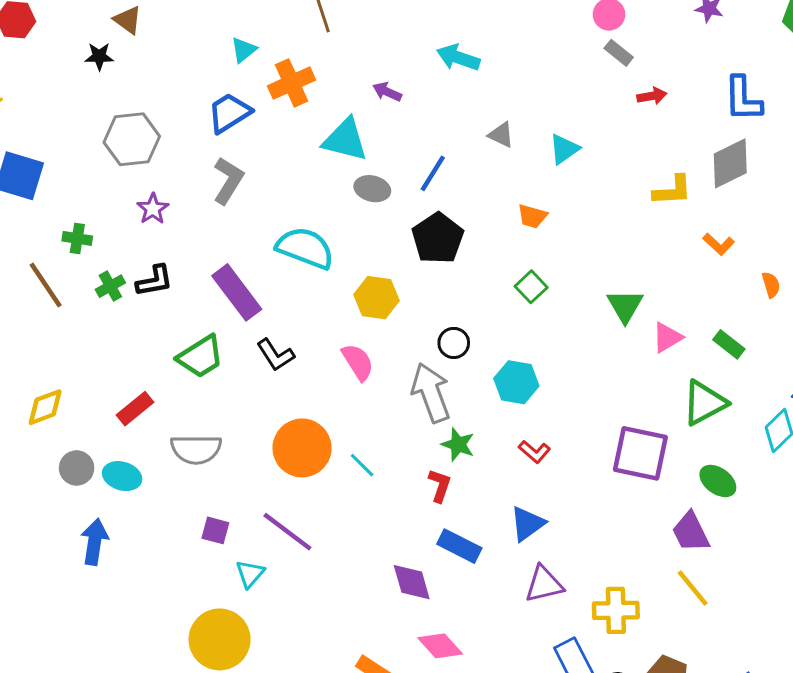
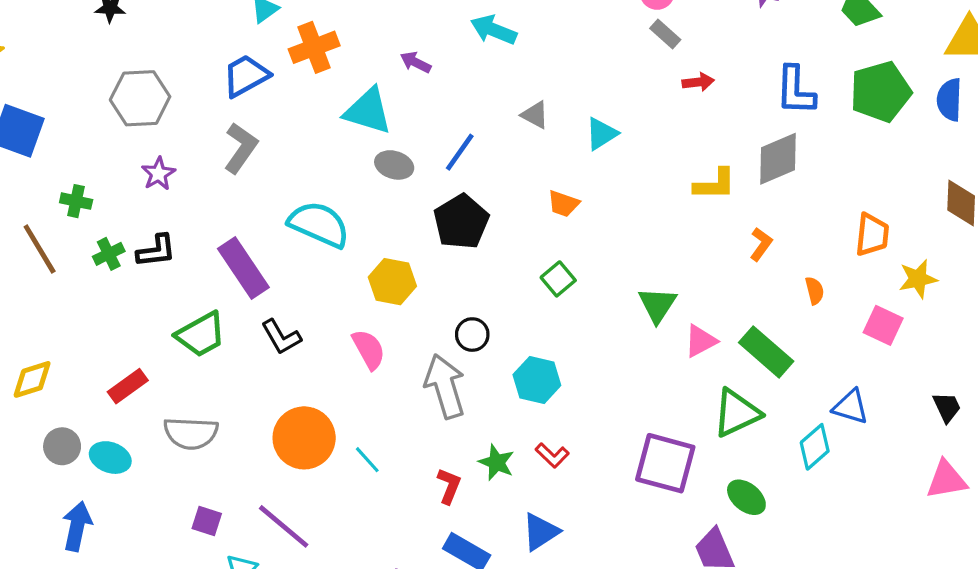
orange L-shape: (719, 244) -> (761, 244), turned -100
green rectangle: (729, 344) -> (766, 352), size x1.6
green star: (458, 445) -> (496, 462), moved

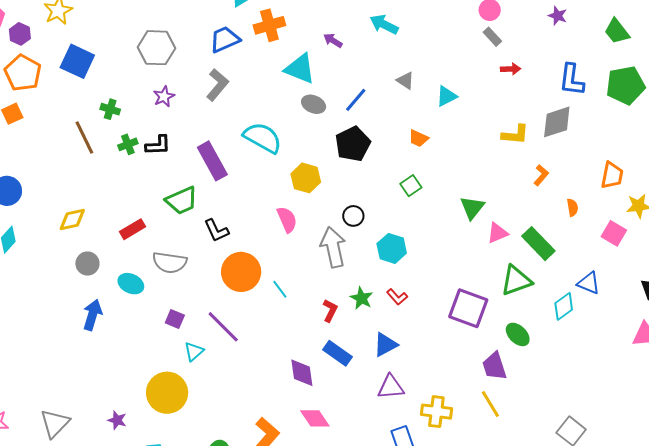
black L-shape: (281, 337) -> (216, 230), moved
cyan ellipse: (110, 458) -> (131, 284), moved

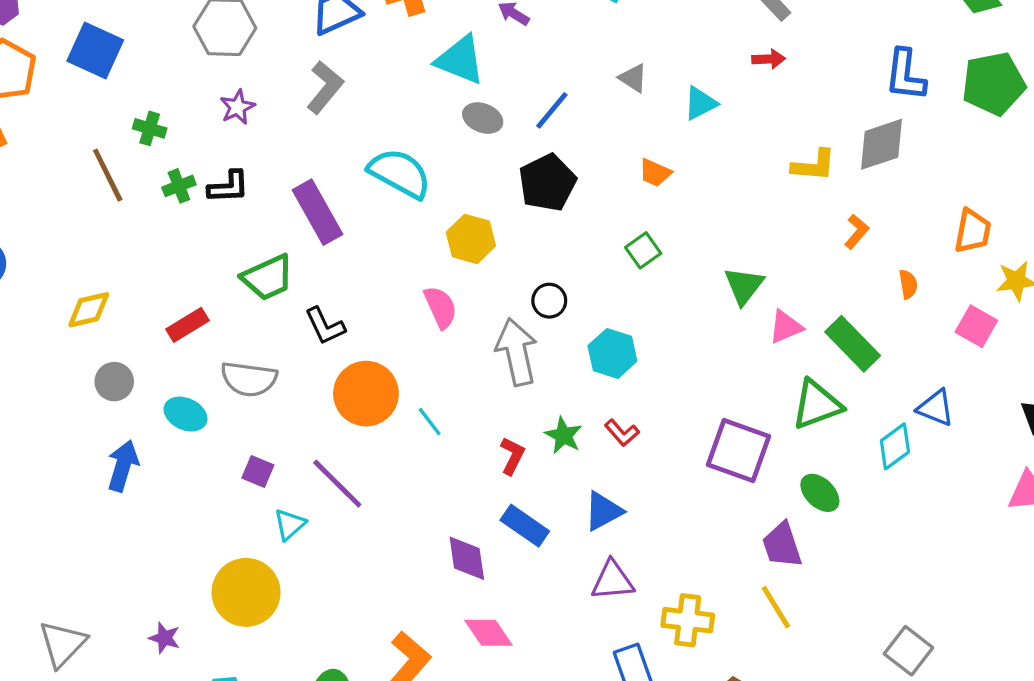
red arrow: (511, 69) -> (769, 59), moved

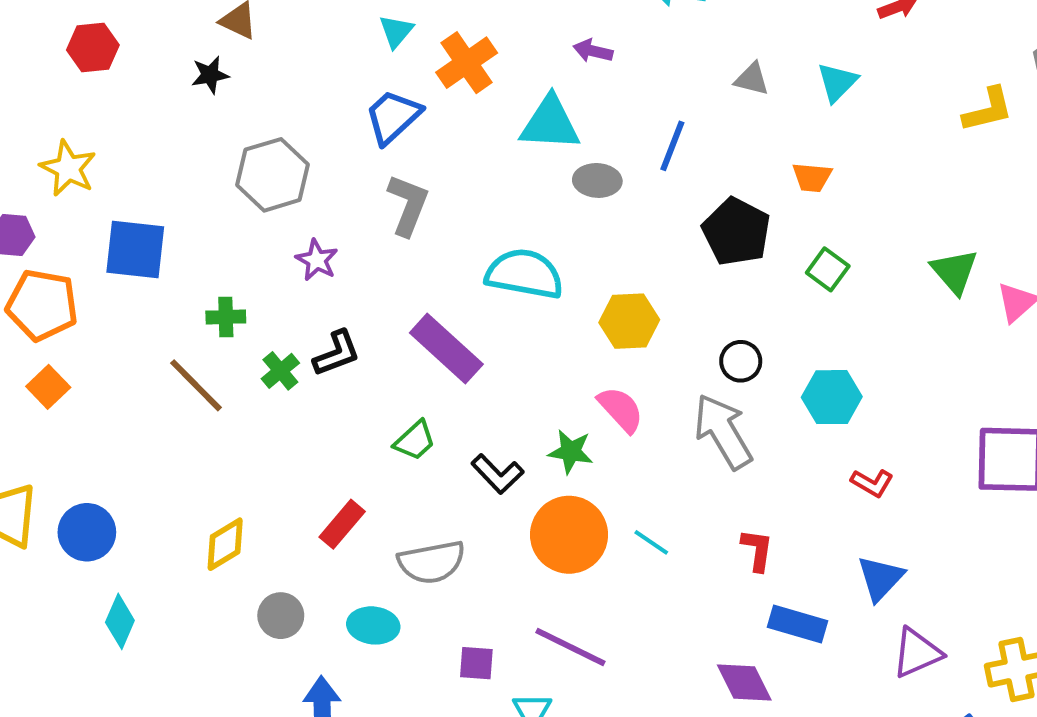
black pentagon: (547, 183) -> (736, 232), moved
green trapezoid: (268, 277) -> (415, 441), size x0.7
green star: (563, 435) -> (571, 452), moved

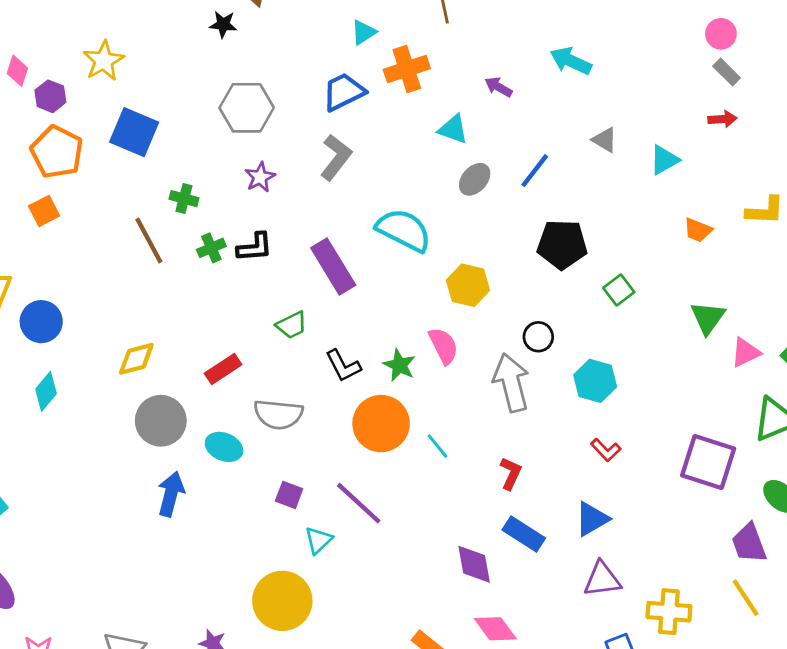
cyan triangle: (550, 123) -> (453, 129), size x0.7
orange trapezoid: (812, 177) -> (698, 230), moved
gray ellipse: (597, 180) -> (475, 179), turned -68
black pentagon: (736, 232) -> (562, 244), turned 30
gray circle: (281, 616) -> (161, 421), size x1.5

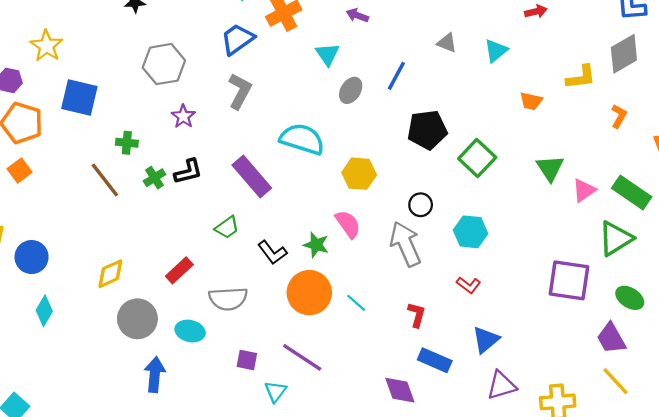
cyan triangle: (453, 129) -> (327, 54), turned 45
green square: (619, 290) -> (477, 158), size x1.5
red L-shape: (606, 450) -> (468, 285), moved

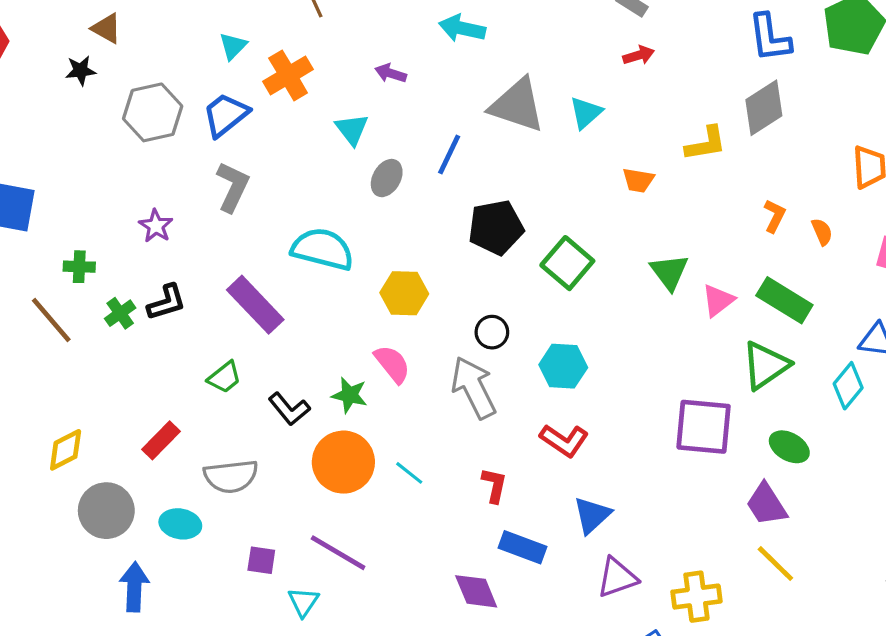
gray triangle: (447, 43) -> (517, 105), size x2.0
gray hexagon: (164, 64) -> (153, 112), moved
orange L-shape: (619, 116) -> (775, 216), moved
red L-shape: (468, 285) -> (564, 440), size x1.4

